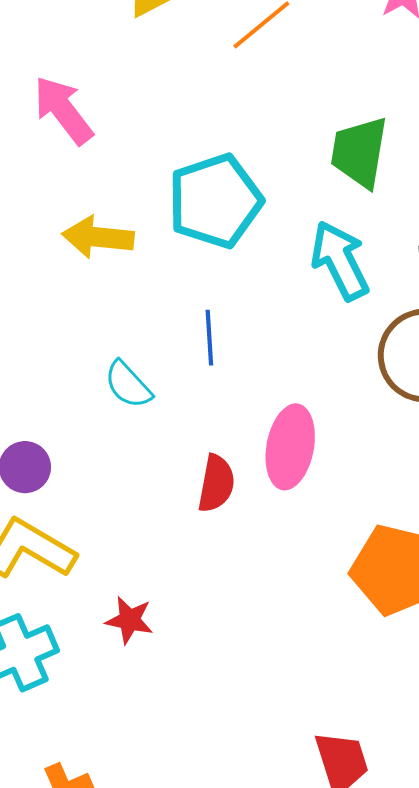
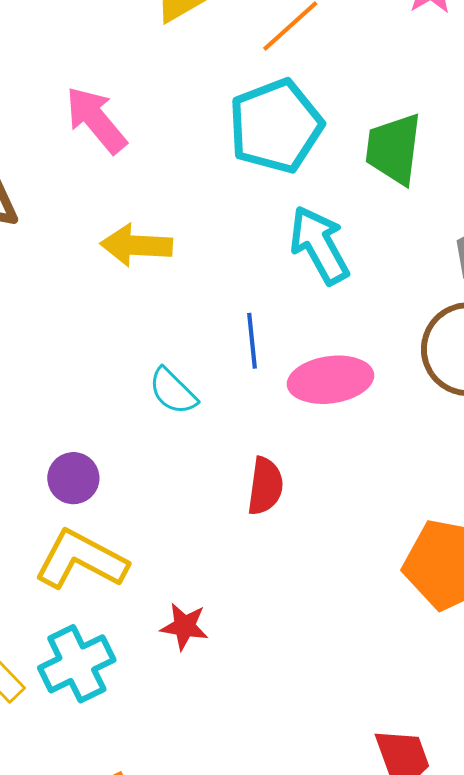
cyan pentagon: (215, 201) -> (276, 126), moved
cyan arrow: (340, 260) -> (319, 245), moved
pink ellipse: (290, 447) -> (330, 380), moved, turned 74

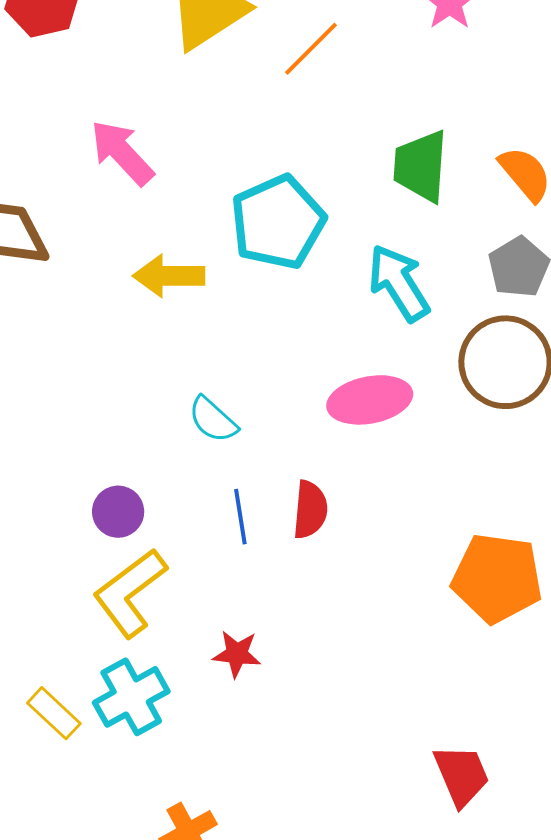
cyan pentagon: (276, 126) -> (278, 222), moved
cyan arrow: (319, 245) -> (399, 283), moved
blue line: (252, 341) -> (240, 517), moved
yellow L-shape: (81, 560) -> (130, 593), turned -62

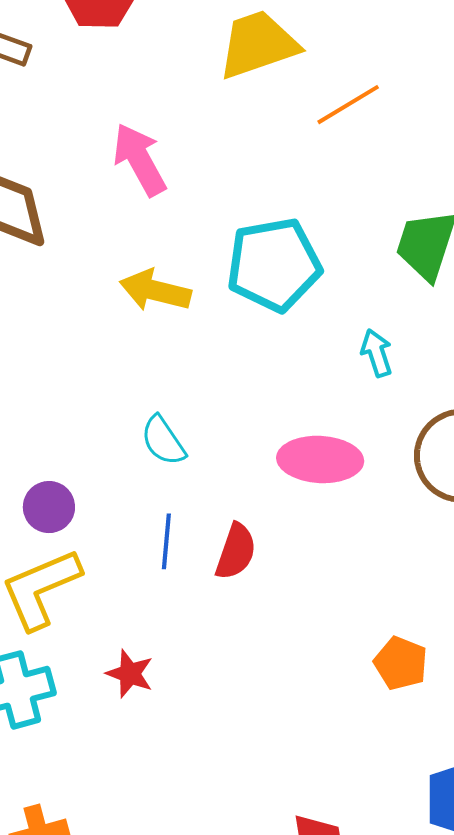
cyan arrow: (399, 283) -> (377, 353), size x0.6
orange pentagon: (497, 578) -> (401, 663), size x0.6

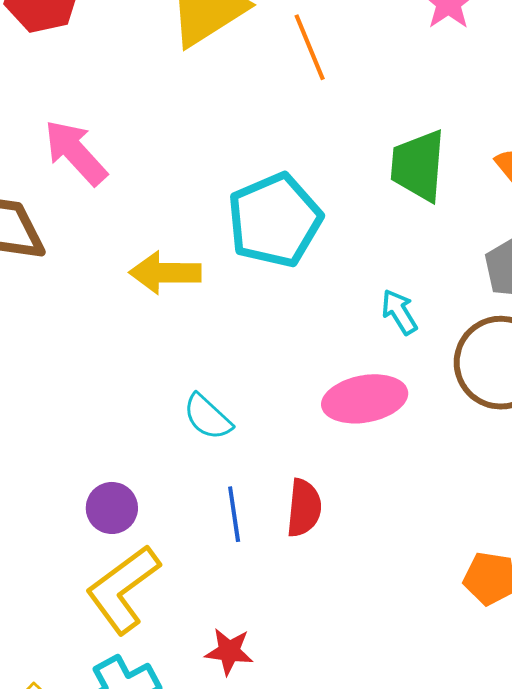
orange line: (348, 105) -> (310, 47), turned -68
pink arrow: (140, 160) -> (76, 152), moved
cyan arrow: (377, 353) -> (399, 312), moved

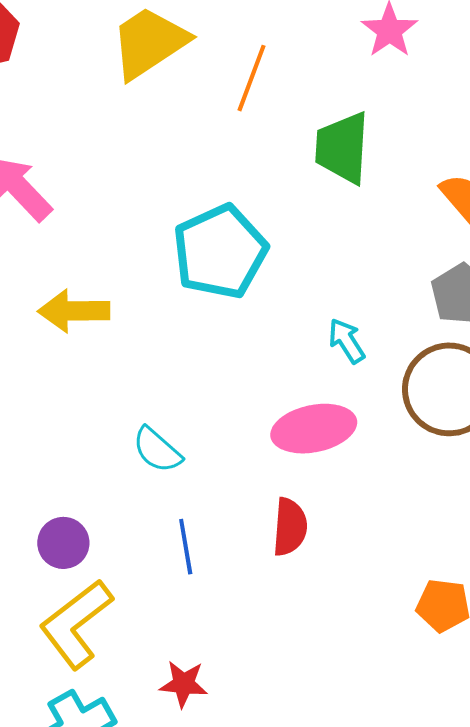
orange line: (310, 47) -> (251, 78), turned 44
green trapezoid: (418, 166) -> (342, 148), moved
yellow arrow: (165, 273) -> (74, 311), moved
red semicircle: (304, 508) -> (290, 527), moved

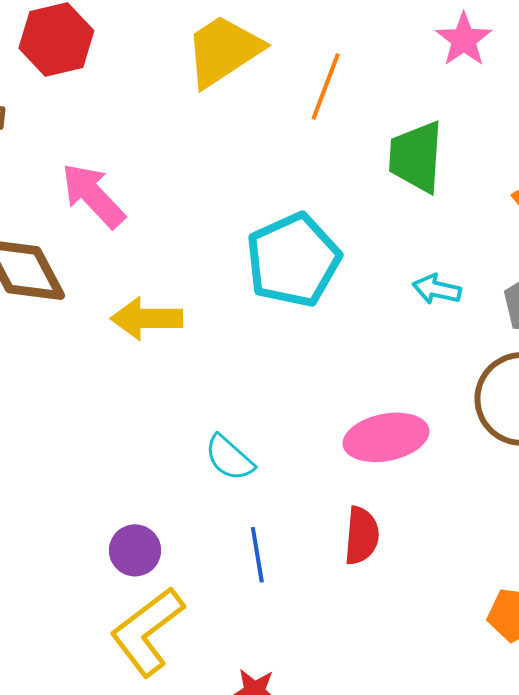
cyan arrow: (347, 341) -> (437, 289), moved, turned -45

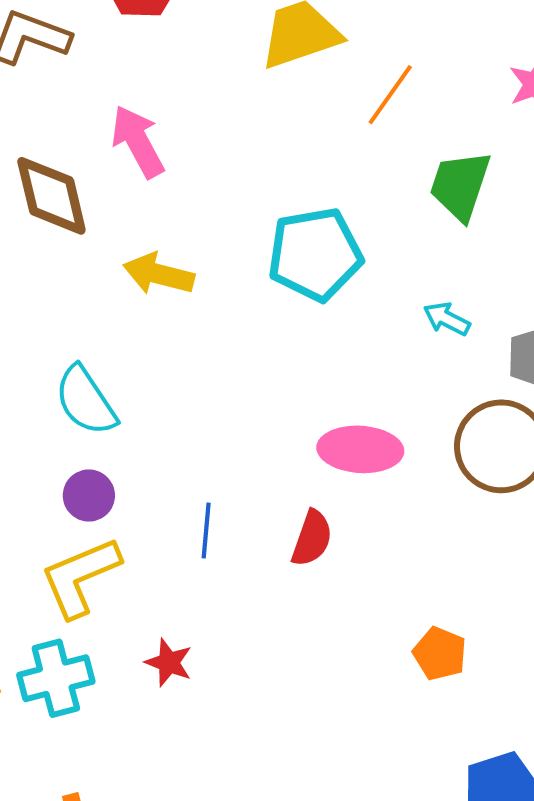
cyan semicircle: (229, 458) -> (86, 401), moved, size x1.4

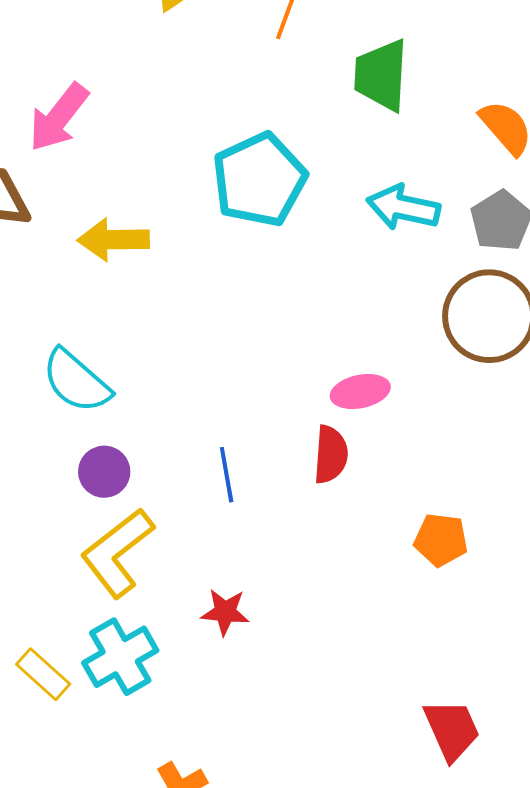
pink arrow: (138, 142) -> (59, 117), turned -98
cyan arrow: (447, 319) -> (403, 207), size x1.5
pink ellipse: (360, 449) -> (360, 391), moved, size x0.7
orange pentagon: (440, 654) -> (441, 540), moved

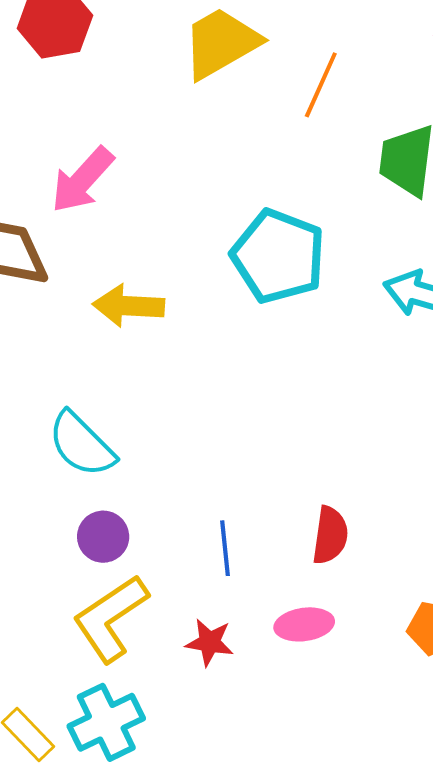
cyan pentagon: (259, 180) -> (278, 256), turned -30
pink ellipse: (360, 391) -> (304, 624), moved
red star: (225, 612) -> (210, 642), moved

